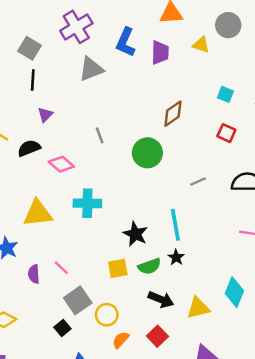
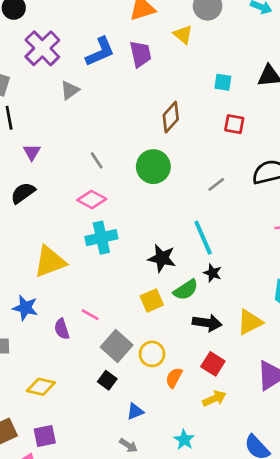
blue L-shape: (126, 42) -> (100, 52), turned -124
yellow triangle: (201, 45) -> (183, 35), turned 36
gray triangle: (91, 69) -> (70, 90), size x0.7
pink diamond: (61, 164) -> (92, 200), moved

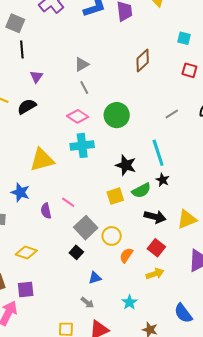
gray triangle: (70, 90) -> (82, 64), moved
green circle: (153, 167) -> (117, 115), moved

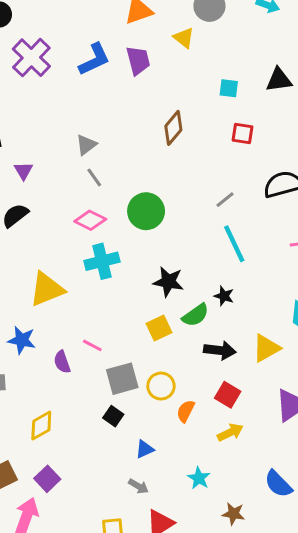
cyan line: (158, 153) -> (234, 244), moved
gray square: (86, 228) -> (122, 379), turned 35
yellow diamond: (26, 253) -> (41, 425), turned -40
purple square: (26, 289) -> (47, 479), turned -30

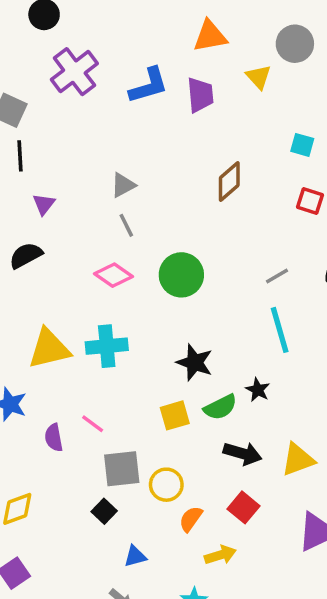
cyan cross: (102, 261) -> (107, 346), moved
yellow arrow: (230, 432) -> (220, 555), moved

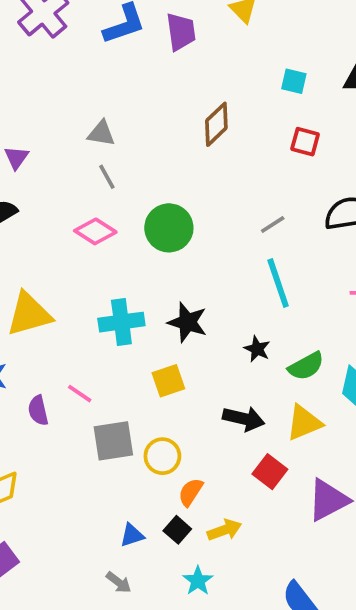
gray triangle: (123, 185) -> (101, 133), turned 40
cyan cross: (107, 346) -> (121, 322), moved
green semicircle: (220, 407) -> (306, 366), moved
red square: (243, 507) -> (270, 472), moved
black square: (104, 511) -> (177, 530), moved

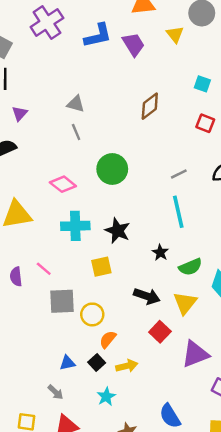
purple trapezoid: (181, 32) -> (134, 44), turned -30
pink diamond: (95, 231) -> (63, 184), moved
yellow triangle: (304, 423) -> (185, 303), turned -35

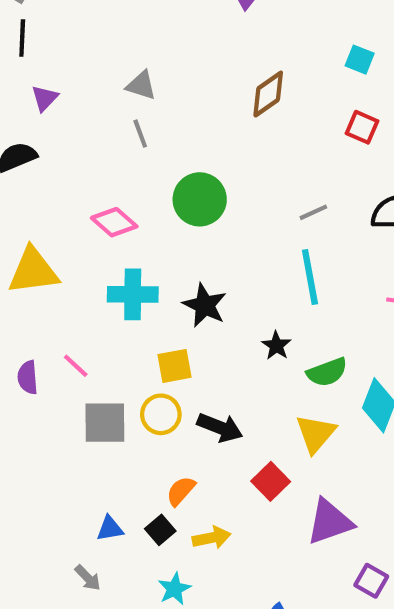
black arrow: (147, 296) -> (220, 427), moved
yellow circle: (92, 314) -> (161, 414), moved

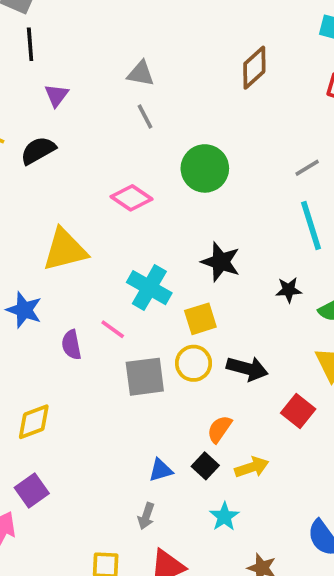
cyan cross: (133, 294) -> (149, 288), moved, turned 36
black star: (276, 346) -> (289, 290), turned -30
gray arrow: (88, 578) -> (146, 516), turned 70

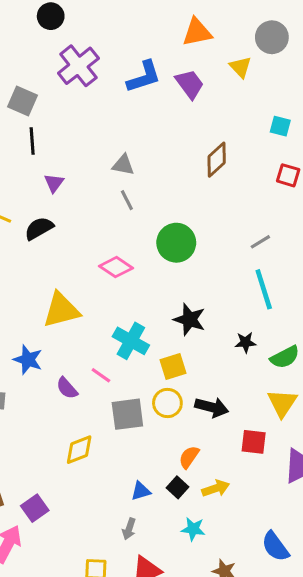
purple semicircle: (71, 345) -> (67, 388), turned -30
red square: (298, 411) -> (254, 442), turned -32
yellow diamond: (34, 422) -> (79, 450), moved
cyan star: (224, 517) -> (193, 529), turned -30

